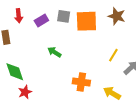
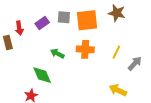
red arrow: (19, 16) -> (19, 28), moved
green diamond: (15, 72) -> (42, 75), moved
orange cross: (81, 82) -> (85, 49), moved

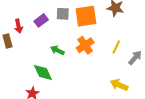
orange cross: (85, 49) -> (85, 45), turned -36

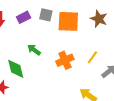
orange cross: (85, 45) -> (65, 60), moved

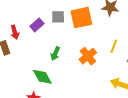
green arrow: (34, 50) -> (55, 54), turned -88

